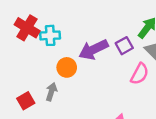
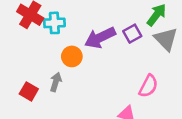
pink semicircle: (140, 74) -> (148, 86), moved
red square: (26, 101) -> (29, 91), turned -30

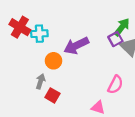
purple square: (132, 34) -> (115, 39), moved
red square: (29, 91) -> (52, 95), moved

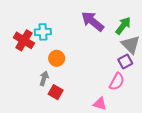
red cross: (20, 27) -> (24, 40), moved
purple square: (115, 39) -> (125, 61), moved
purple arrow: (76, 46) -> (93, 21), moved, turned 65

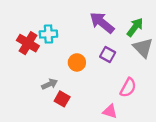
orange circle: (57, 58) -> (77, 62), moved
purple square: (125, 61) -> (108, 55), moved, turned -32
gray arrow: (44, 78) -> (50, 84), turned 48

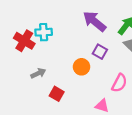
orange circle: (77, 62) -> (82, 67), moved
gray arrow: (50, 84) -> (38, 73), moved

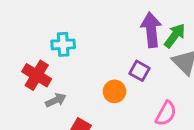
purple arrow: (94, 21) -> (151, 30), moved, turned 45
red cross: (24, 41) -> (37, 75), moved

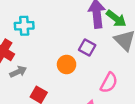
green arrow: (175, 36) -> (116, 18), turned 90

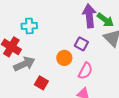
gray arrow: (18, 72) -> (24, 64), size x1.5
pink semicircle: (109, 83) -> (85, 71), moved

